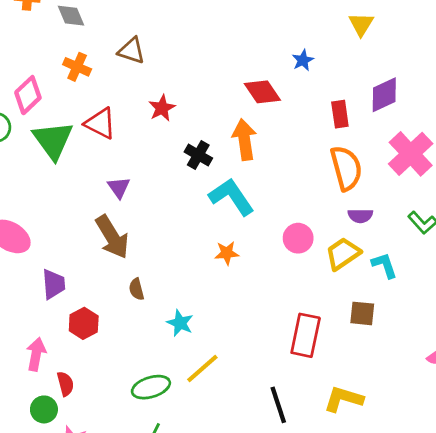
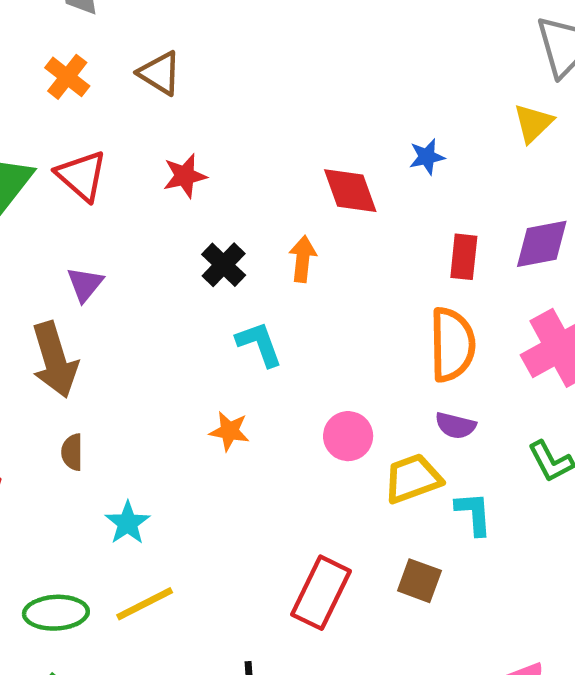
orange arrow: (244, 140) -> (303, 259), size x0.7
cyan L-shape: (231, 197) -> (259, 344), size x0.7

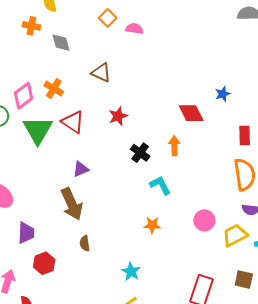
orange cross: (67, 77) -> (54, 88), moved
purple triangle: (85, 284) -> (81, 169), turned 36
cyan star: (128, 523) -> (131, 272), moved

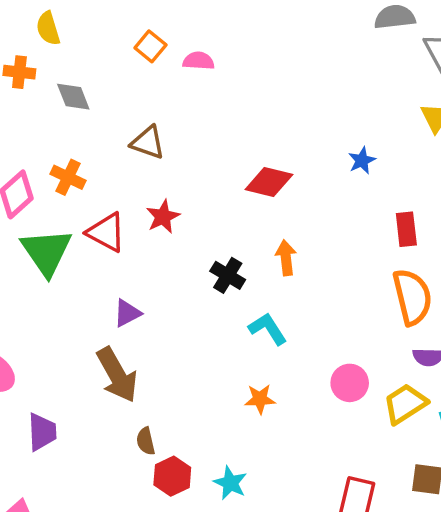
red diamond: (191, 113) -> (269, 182), moved, turned -44
red star: (118, 116) -> (163, 217), moved
red hexagon: (44, 263) -> (172, 476), moved

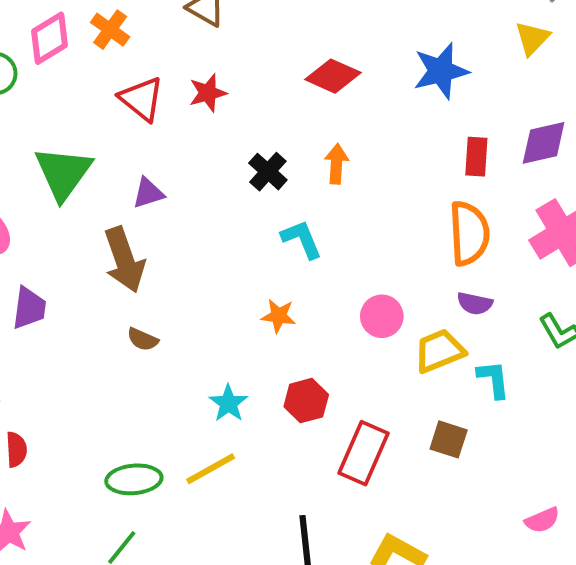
blue star: (362, 160) -> (441, 71), size x1.8
green triangle: (46, 252) -> (63, 173), moved
brown semicircle: (146, 441) -> (143, 339), turned -64
red hexagon: (172, 476) -> (306, 401), moved

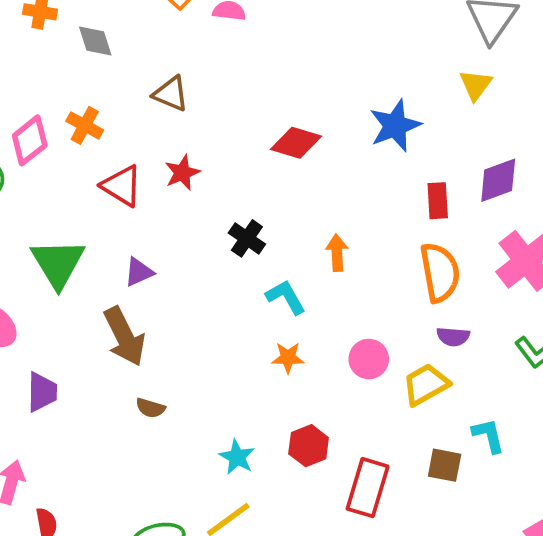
orange arrow: (336, 164) -> (337, 253), moved
orange star: (279, 316) -> (288, 358), moved
cyan L-shape: (493, 379) -> (489, 436), moved

